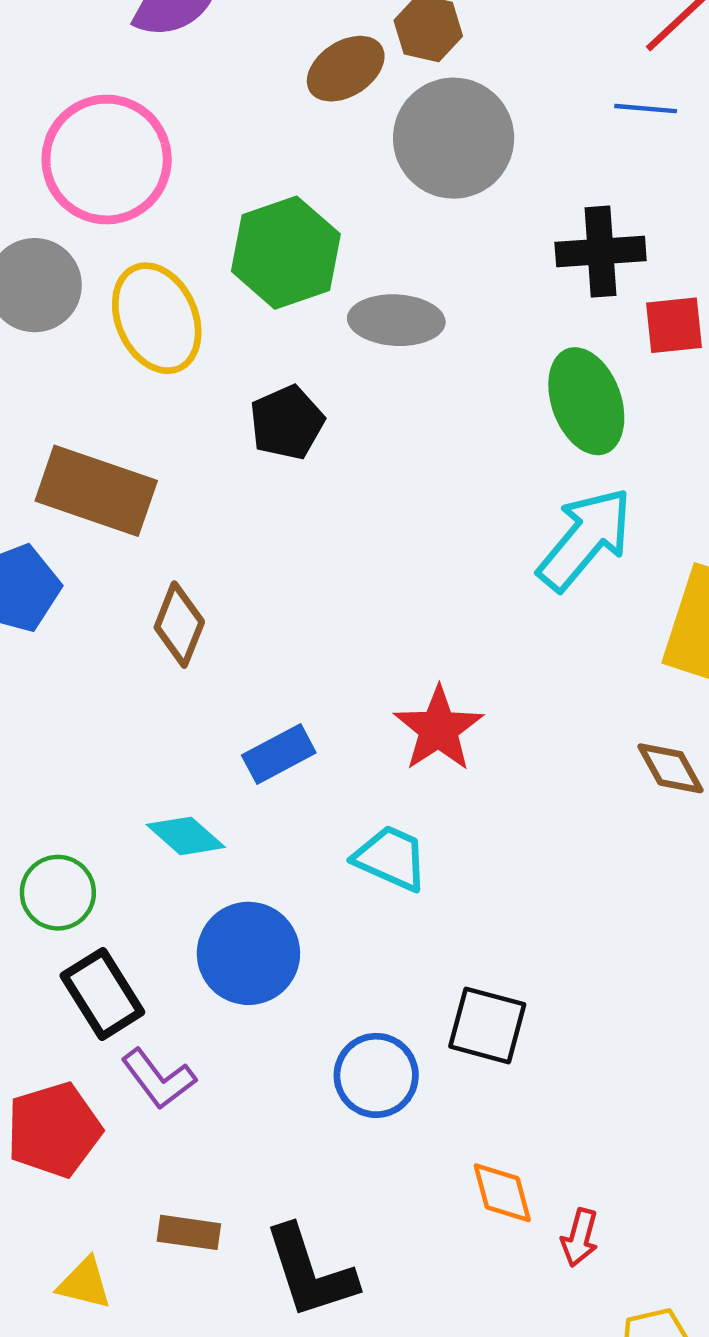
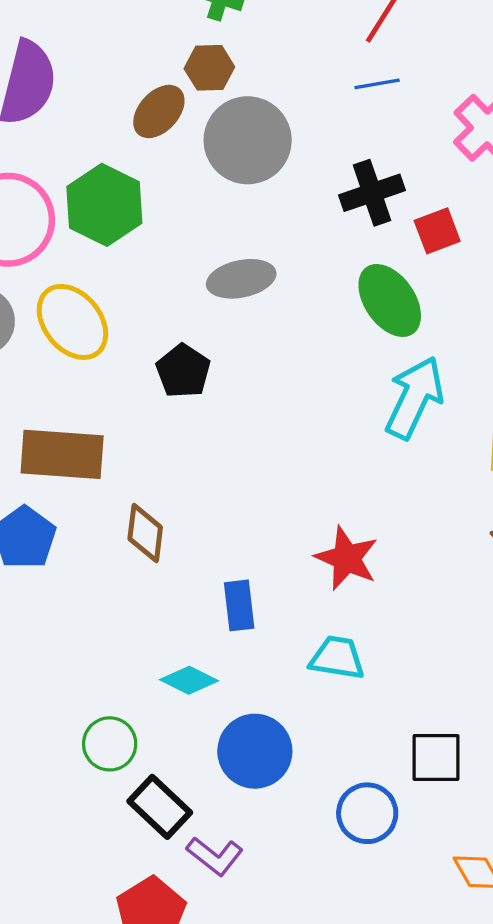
green hexagon: (286, 253) -> (104, 205), moved
blue rectangle: (279, 754) -> (239, 605), turned -54

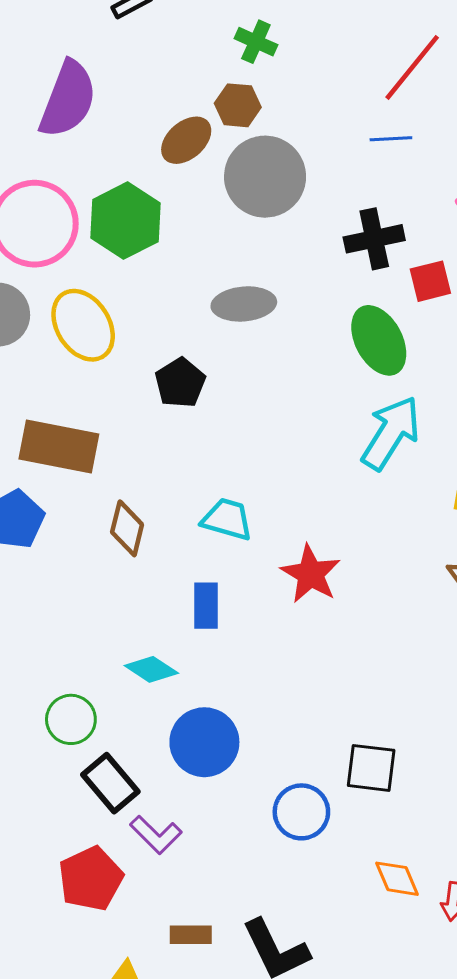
cyan trapezoid: (337, 658) -> (227, 519), moved

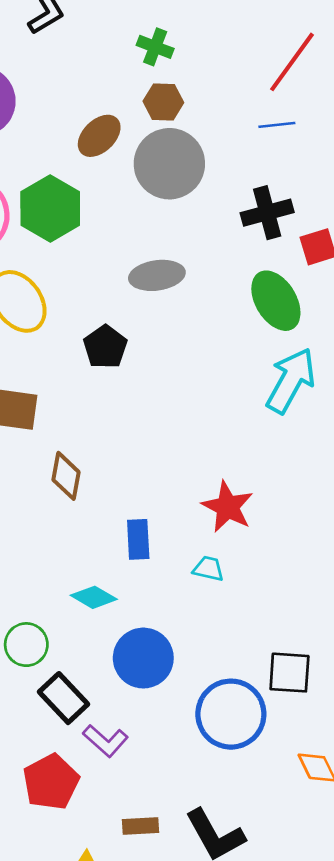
brown hexagon: (238, 105) -> (163, 102), moved
cyan trapezoid: (227, 519) -> (208, 569), moved, size x0.7
blue circle: (301, 812) -> (231, 714), size x1.4

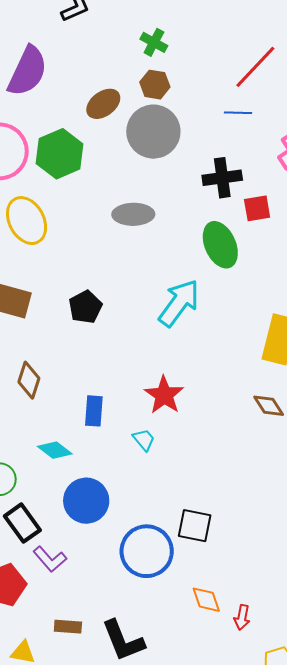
black pentagon: (105, 347) -> (85, 307), moved
cyan arrow: (291, 380) -> (179, 303), moved
brown diamond: (66, 476) -> (29, 380), moved
cyan trapezoid: (208, 569) -> (144, 440), turned 30

